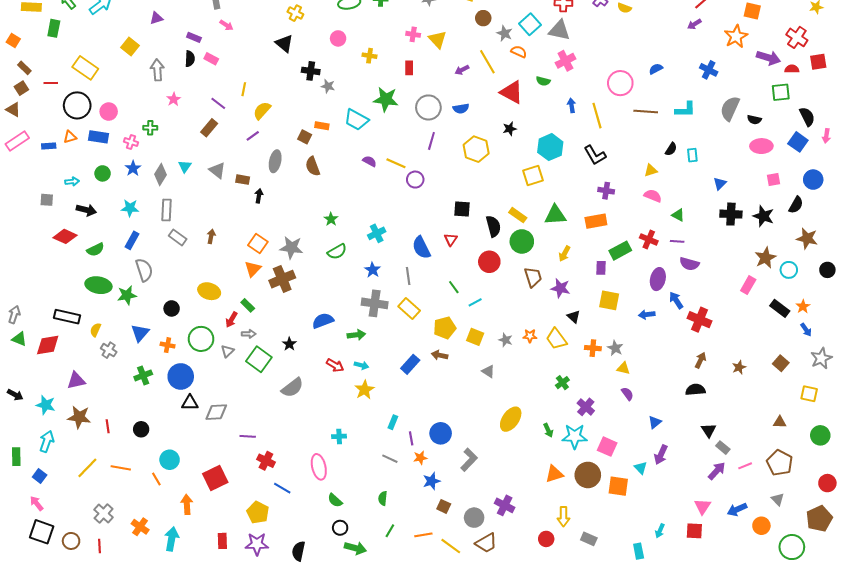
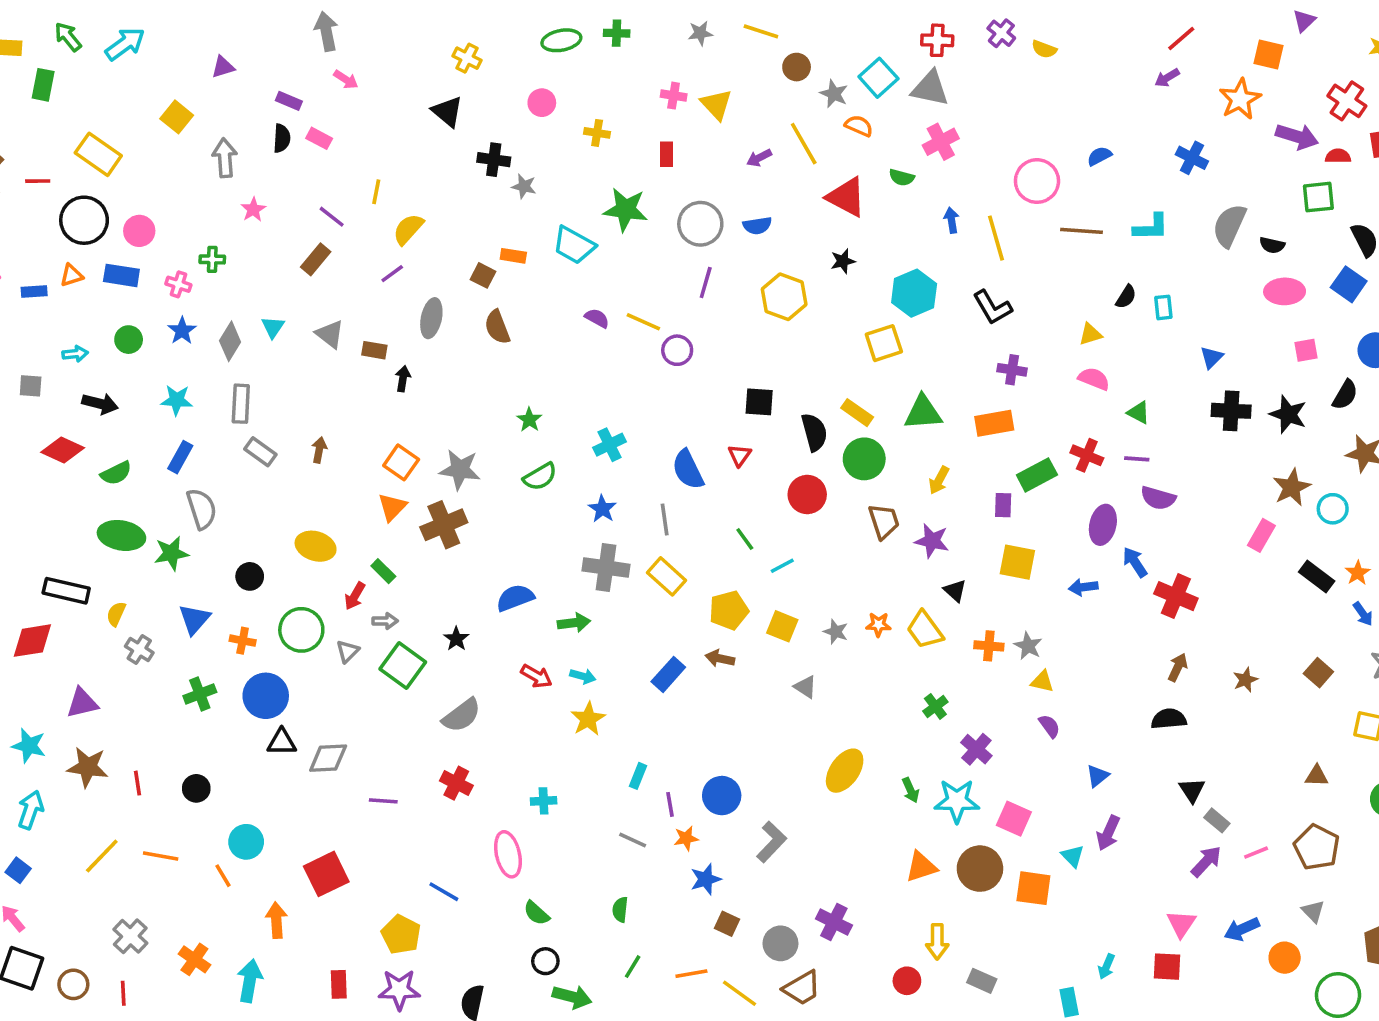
red cross: (266, 461) -> (456, 783), moved

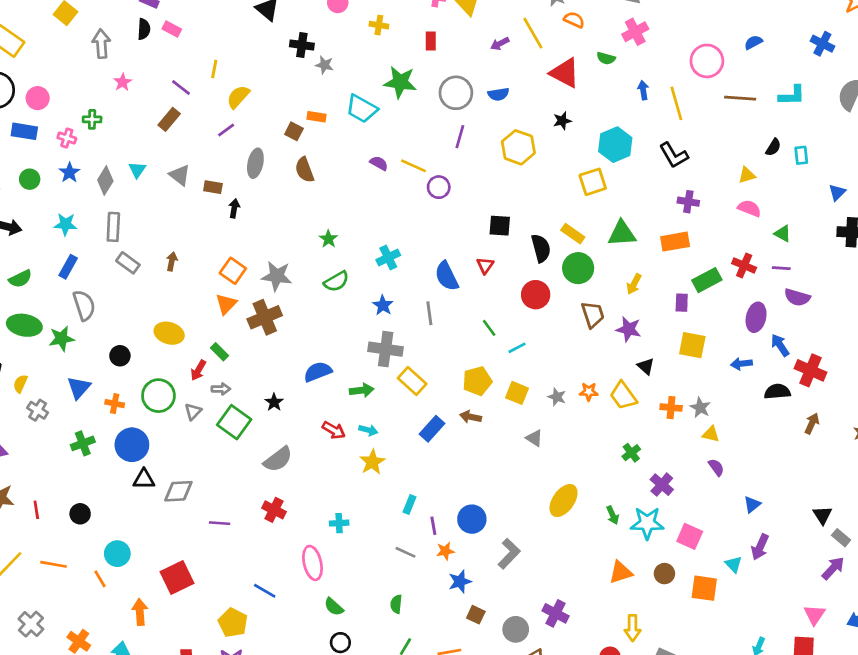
yellow rectangle: (666, 576) -> (412, 381), moved
black semicircle: (1169, 719) -> (777, 392), moved
brown circle: (980, 869) -> (664, 574), size x0.6

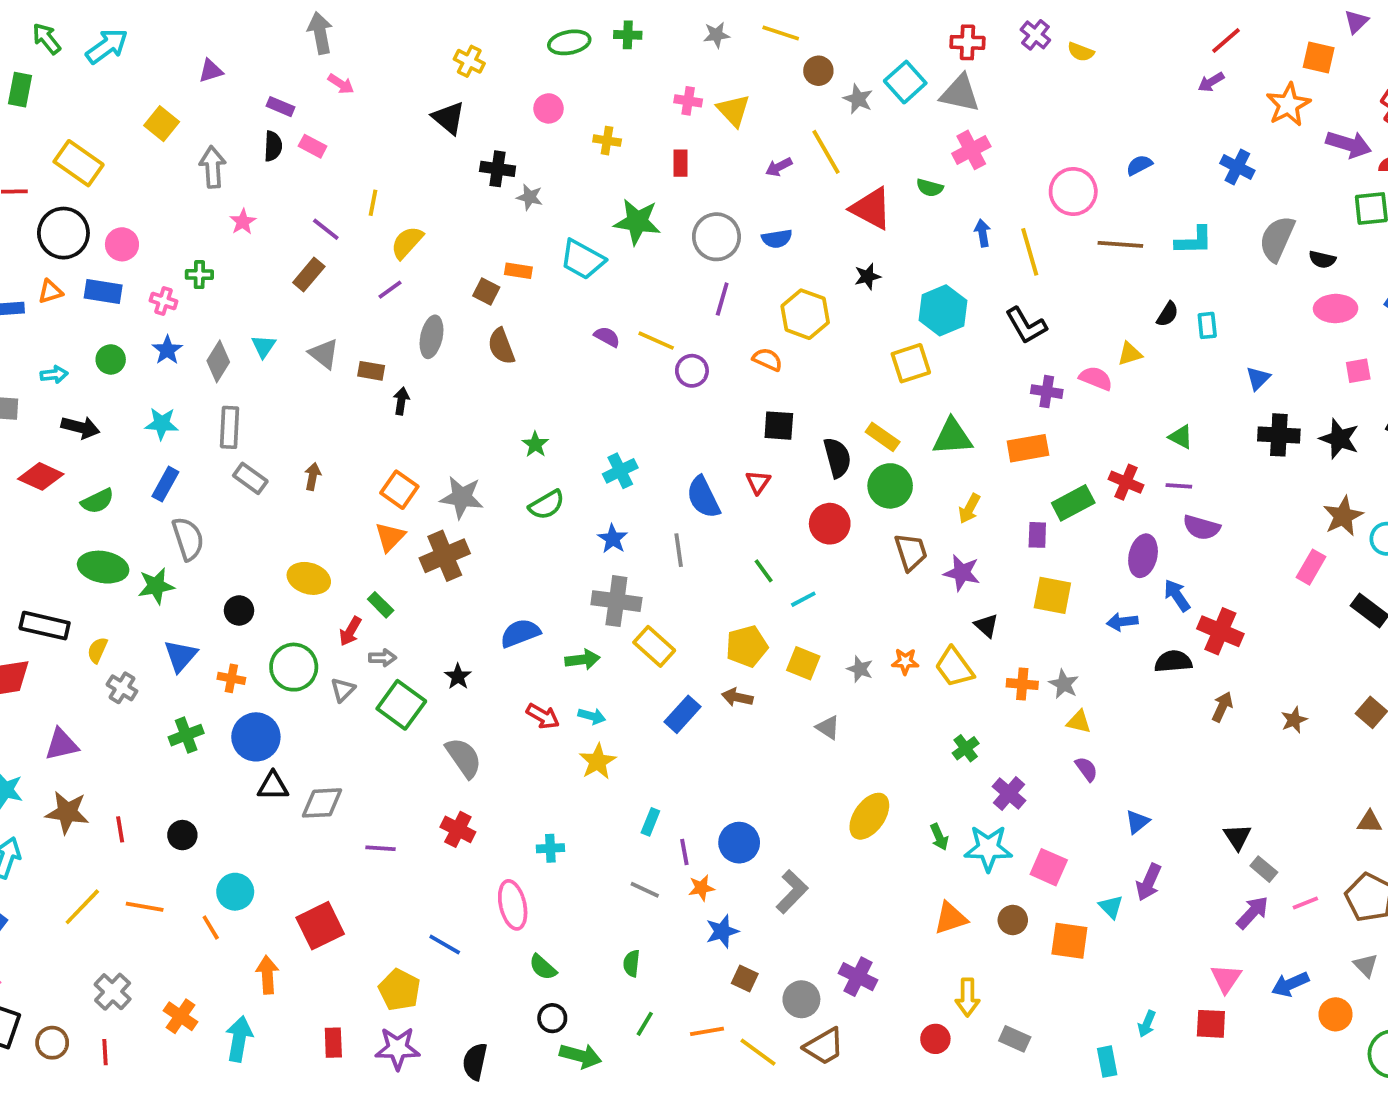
orange semicircle: (574, 20) -> (767, 359), moved
pink semicircle: (749, 208) -> (1096, 378), moved
gray semicircle: (278, 459) -> (464, 758), turned -88

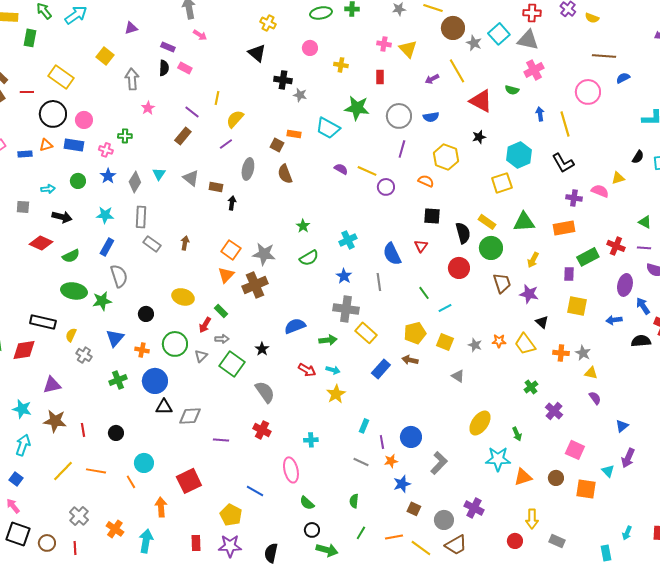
brown circle: (818, 71) -> (453, 28), size x1.5
brown line: (1120, 244) -> (604, 56), moved
cyan star: (988, 848) -> (498, 459), moved

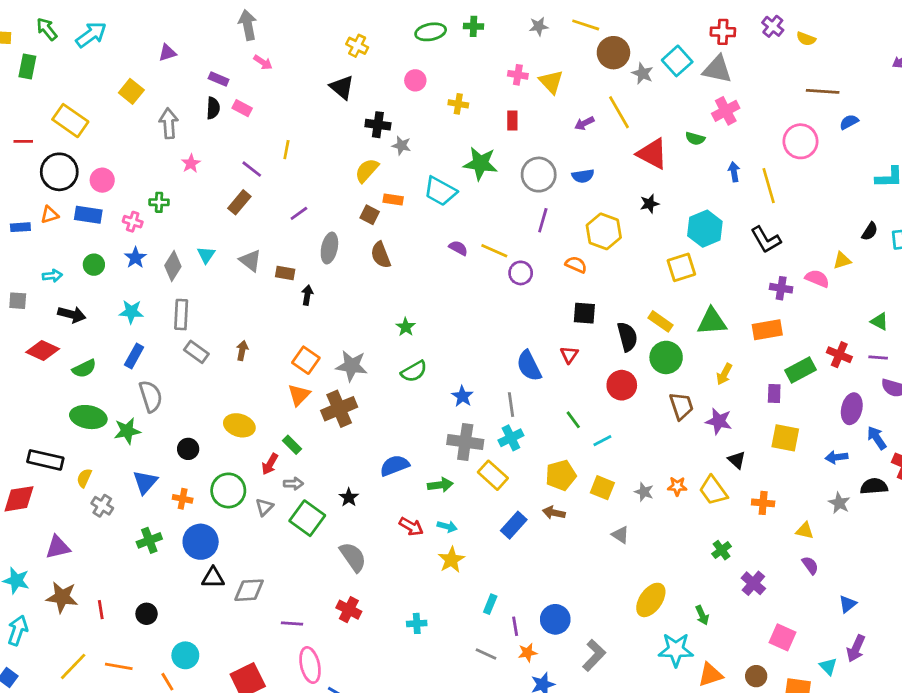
yellow semicircle: (235, 119) -> (367, 170), moved
cyan cross: (348, 240) -> (511, 438), moved
gray star: (583, 353) -> (839, 503), moved
pink ellipse: (291, 470) -> (310, 665), moved

